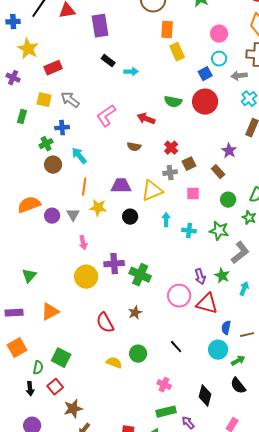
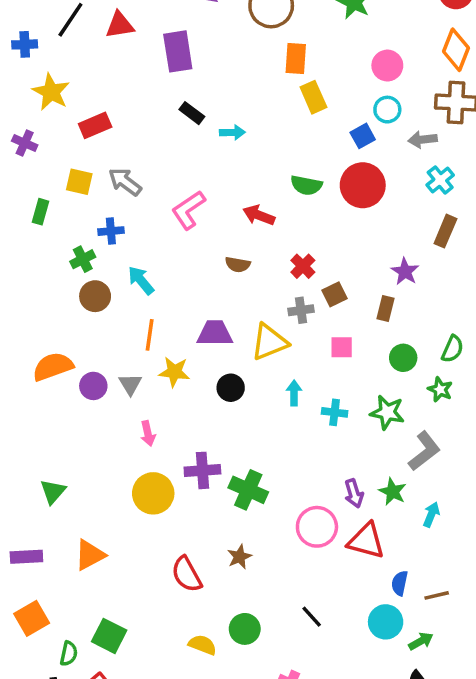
brown rectangle: (218, 172) -> (386, 308), turned 56

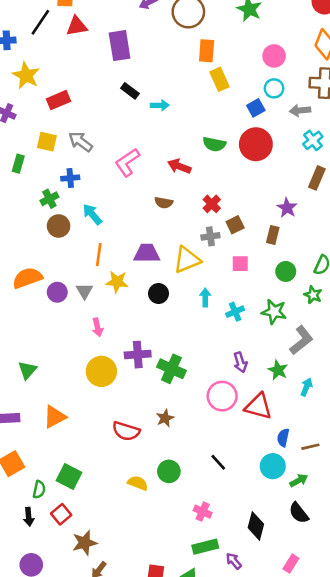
cyan cross: (335, 412) -> (235, 312), turned -30
purple arrow: (354, 493) -> (240, 362), moved
red semicircle: (187, 574) -> (126, 431), turned -44

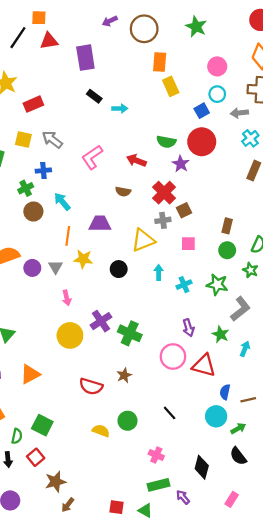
red cross: (212, 204) -> (164, 193), size x1.5
purple star: (287, 208) -> (181, 164), moved
brown rectangle: (273, 235) -> (227, 226), moved
purple trapezoid: (147, 253) -> (100, 224), moved
purple cross: (138, 355) -> (101, 321), turned -30

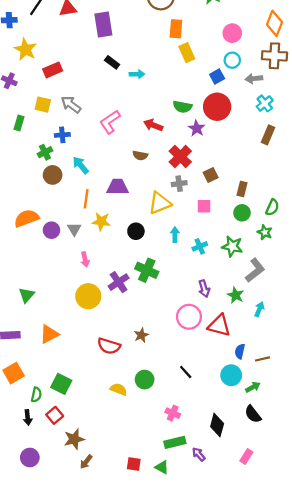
brown square: (184, 210) -> (211, 175), moved
green cross: (130, 333) -> (147, 270), moved

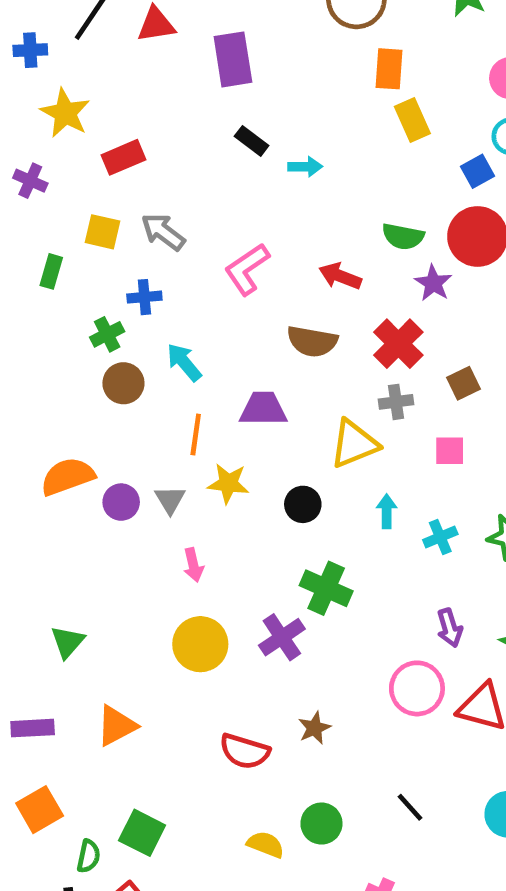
brown semicircle: (140, 155) -> (312, 341), size x1.5
purple cross: (119, 282) -> (282, 637), moved

